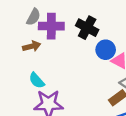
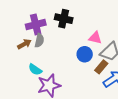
gray semicircle: (33, 17) -> (39, 40), moved
blue circle: (106, 50) -> (85, 54), moved

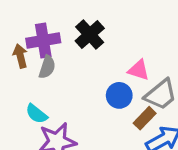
black cross: (64, 19) -> (90, 35), turned 30
brown arrow: (24, 44) -> (20, 56), moved, turned -80

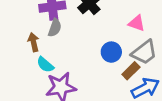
brown arrow: (20, 56) -> (34, 42), moved
pink triangle: (139, 70) -> (137, 23), moved

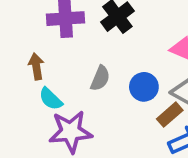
gray semicircle: (55, 28) -> (100, 78), moved

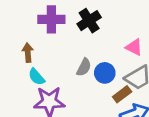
gray semicircle: (100, 78) -> (84, 67), moved

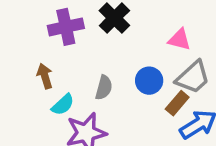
gray semicircle: (84, 67) -> (104, 88), moved
cyan semicircle: (37, 77) -> (63, 105), turned -78

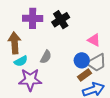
brown arrow: (45, 76) -> (15, 43), size x1.5
blue circle: (149, 81) -> (82, 60), moved

